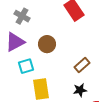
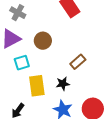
black star: (80, 90) -> (63, 84), moved

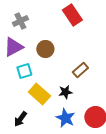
gray cross: (18, 13) -> (20, 21), turned 35
yellow rectangle: (37, 86) -> (39, 94), turned -40

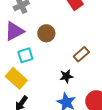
yellow rectangle: (39, 94) -> (16, 78), moved

